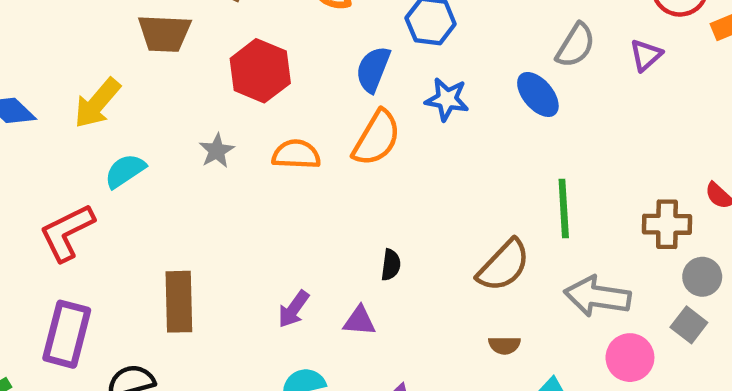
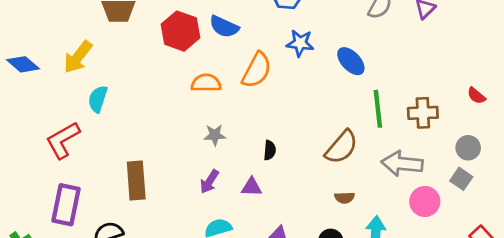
blue semicircle: (373, 69) -> (224, 27), moved, turned -84
blue ellipse: (538, 94) -> (351, 61), moved
gray star: (217, 151) -> (215, 135), moved, turned 30
cyan semicircle: (125, 171) -> (98, 99), turned -36
brown cross: (667, 224) -> (423, 113), moved

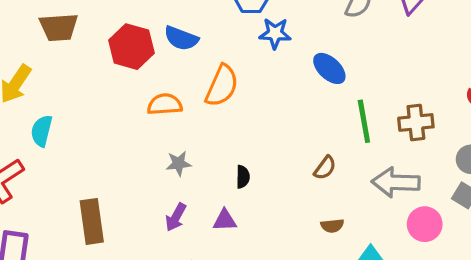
blue star: (300, 43) -> (275, 33), moved
brown semicircle: (341, 147) -> (325, 168), size x0.6

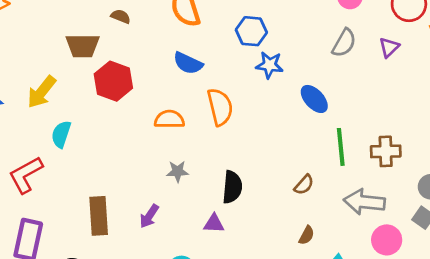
red hexagon: (131, 47) -> (113, 81), moved
orange semicircle: (222, 86) -> (220, 107), turned -42
black semicircle: (243, 177) -> (232, 187), size x1.6
purple arrow: (176, 217) -> (149, 216), moved
brown semicircle: (332, 226) -> (307, 235), turned -60

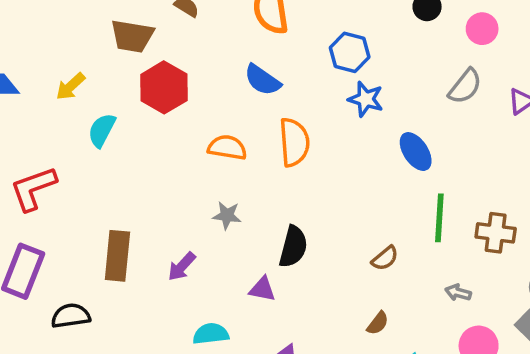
yellow arrow: (42, 92) -> (71, 86), size x0.7
cyan semicircle: (61, 134) -> (102, 130), moved
gray arrow: (364, 202) -> (458, 293), size x0.5

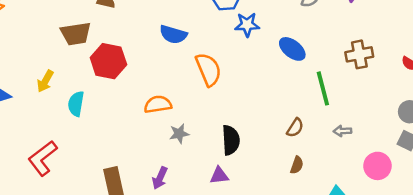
orange semicircle: (227, 148) -> (158, 104), moved
brown cross: (496, 233) -> (359, 54), moved
gray arrow: (458, 293) -> (342, 131), moved
brown semicircle: (378, 323) -> (297, 165), moved

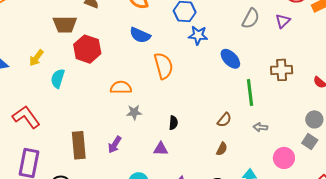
black semicircle: (231, 140) -> (173, 123), size x0.6
red L-shape: (43, 158) -> (26, 117), turned 84

